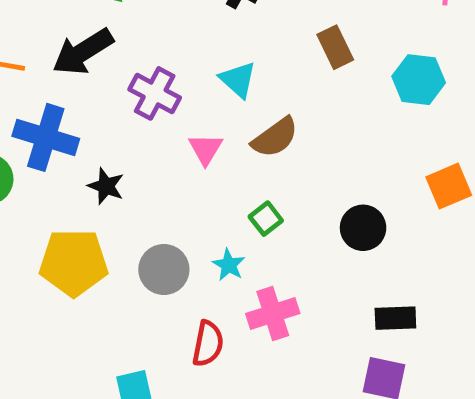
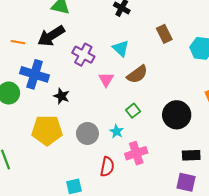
black circle: (363, 228) -> (177, 115), size x1.4

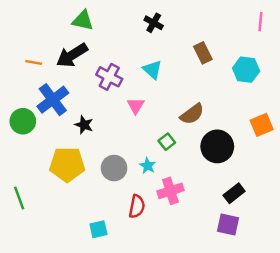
blue cross: (35, 74) -> (53, 100), turned 36
brown semicircle: (137, 74) -> (192, 114), moved
black rectangle: (191, 155) -> (234, 193), turned -36

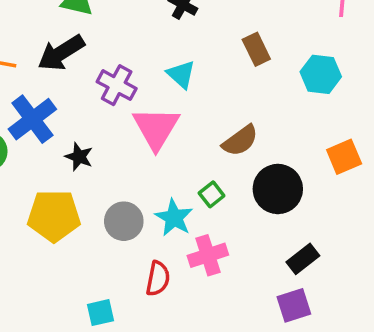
pink triangle: (136, 106) -> (156, 128), size x1.8
green square: (167, 142) -> (212, 194), moved
cyan star: (148, 166) -> (174, 218), size x1.5
purple square: (228, 224) -> (294, 305), turned -30

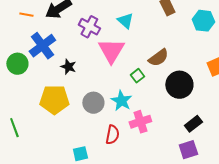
green square: (212, 194) -> (137, 76), moved

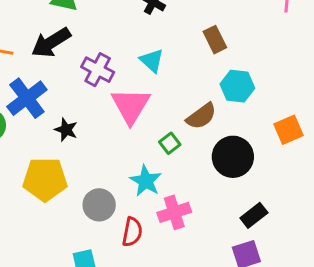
cyan hexagon: (203, 21) -> (237, 86), moved
gray circle: (93, 103) -> (99, 205), moved

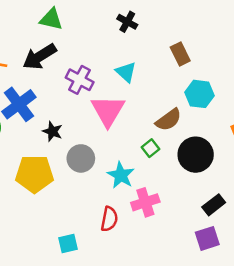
green square: (170, 143) -> (150, 148), moved
gray circle: (99, 205) -> (81, 158), moved

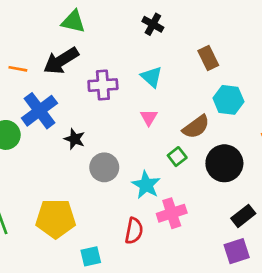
purple cross: (80, 80) -> (103, 85), turned -32
pink triangle: (108, 111) -> (149, 117), moved, size x0.5
yellow pentagon: (34, 174) -> (56, 219), moved

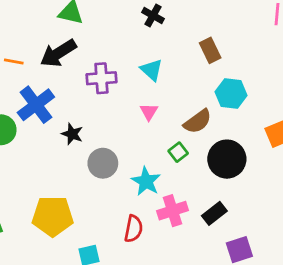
black rectangle: (243, 216) -> (214, 213), moved

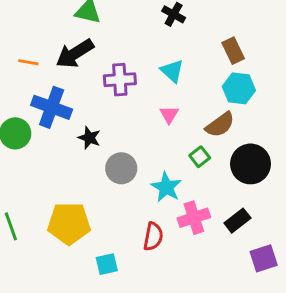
cyan hexagon: (231, 94) -> (239, 88), moved
blue cross: (36, 105) -> (52, 107), turned -33

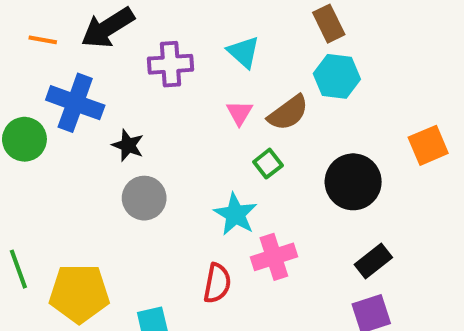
brown semicircle: (220, 125) -> (288, 113), moved
green square: (200, 157) -> (268, 164), moved
gray circle: (121, 168) -> (144, 198), moved
black rectangle: (237, 221) -> (373, 261), moved
yellow pentagon: (69, 223) -> (79, 293), moved

